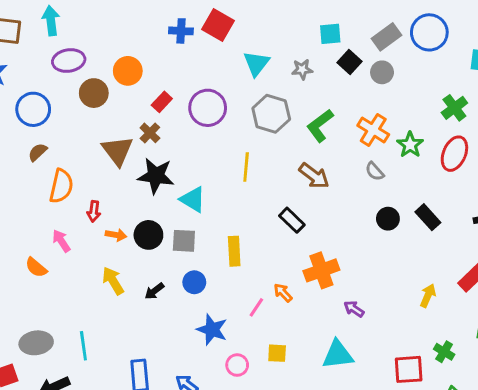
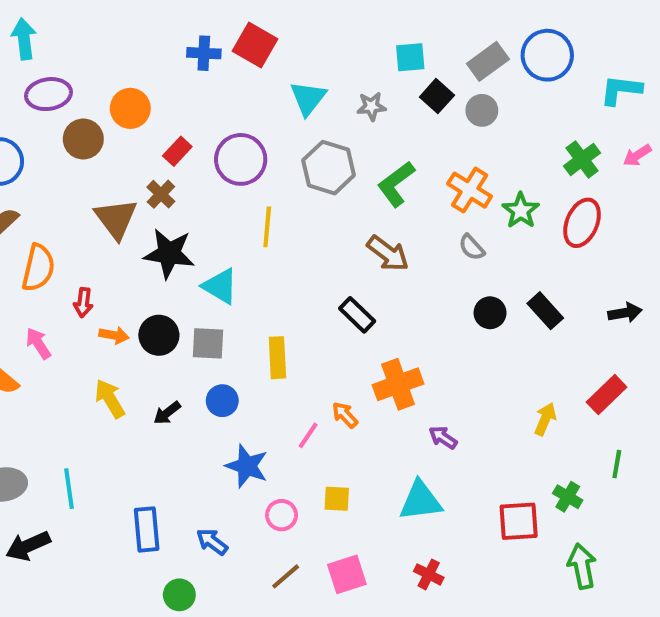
yellow line: (246, 167) -> (267, 227), moved

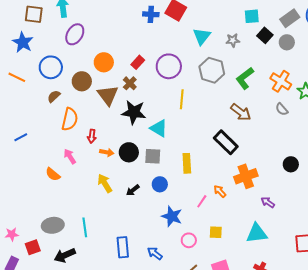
purple ellipse: (49, 94) -> (75, 34), turned -50
orange circle: (130, 108) -> (104, 62), moved
brown circle: (83, 139) -> (82, 81), moved
black circle: (490, 313) -> (291, 164), moved
black rectangle: (357, 315) -> (226, 142), size x1.4

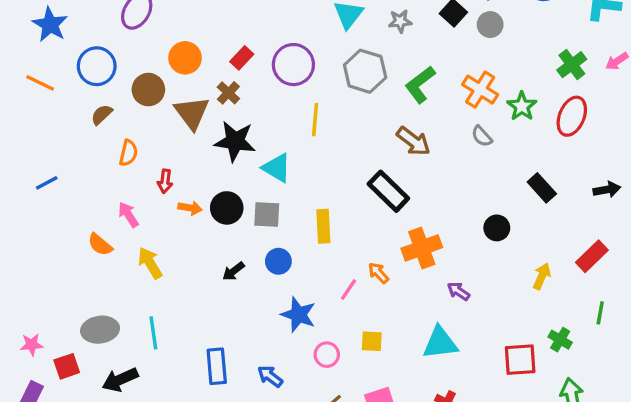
orange semicircle: (70, 119) -> (128, 153), size x0.7
yellow arrow: (105, 183) -> (150, 263), moved

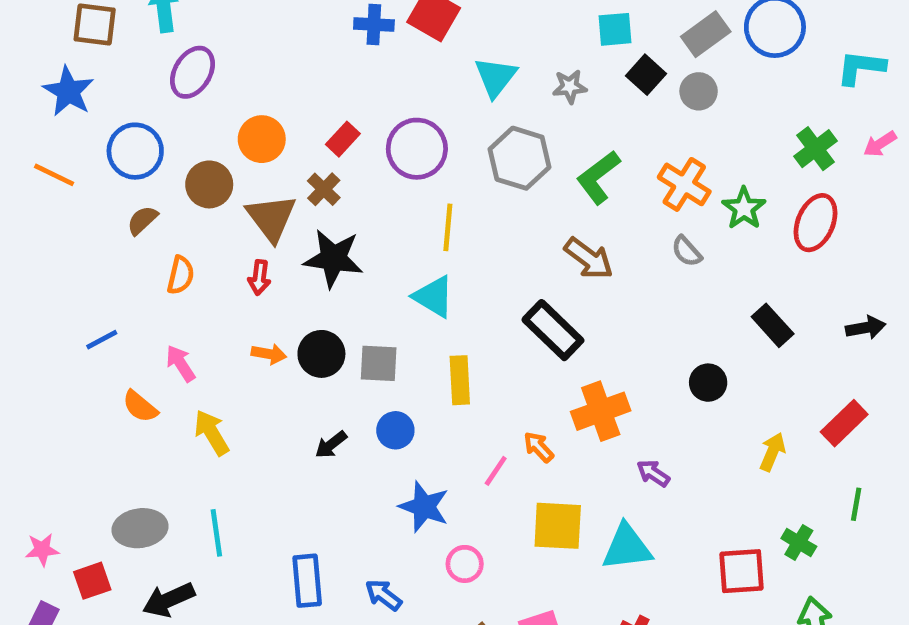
cyan triangle: (277, 168) -> (434, 297), moved
red arrow: (165, 181) -> (259, 278), moved
blue line: (47, 183) -> (102, 340), moved
yellow square: (372, 341) -> (558, 526), moved, size x1.6

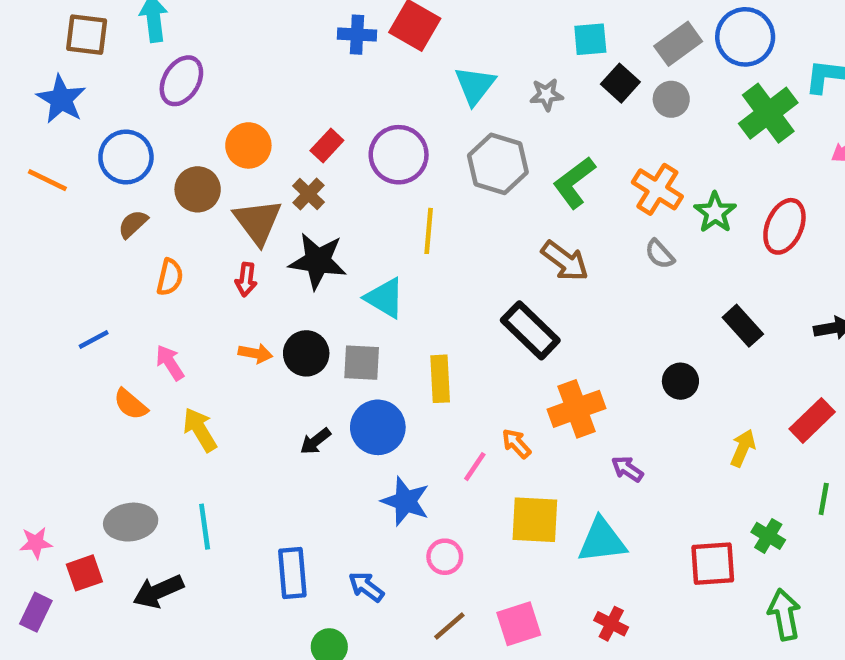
green cross: (815, 149) -> (768, 113), moved, size x1.4
cyan triangle: (434, 297) -> (385, 298), moved
blue circle: (395, 430) -> (378, 427), size x1.5

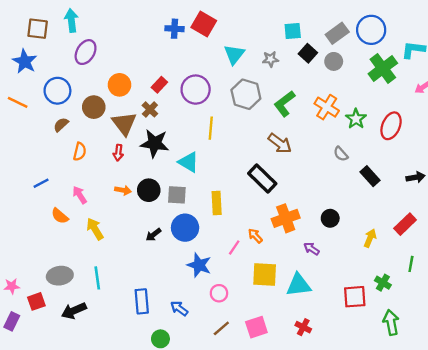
gray semicircle: (660, 254) -> (341, 154), moved
black circle: (680, 381) -> (330, 218), moved

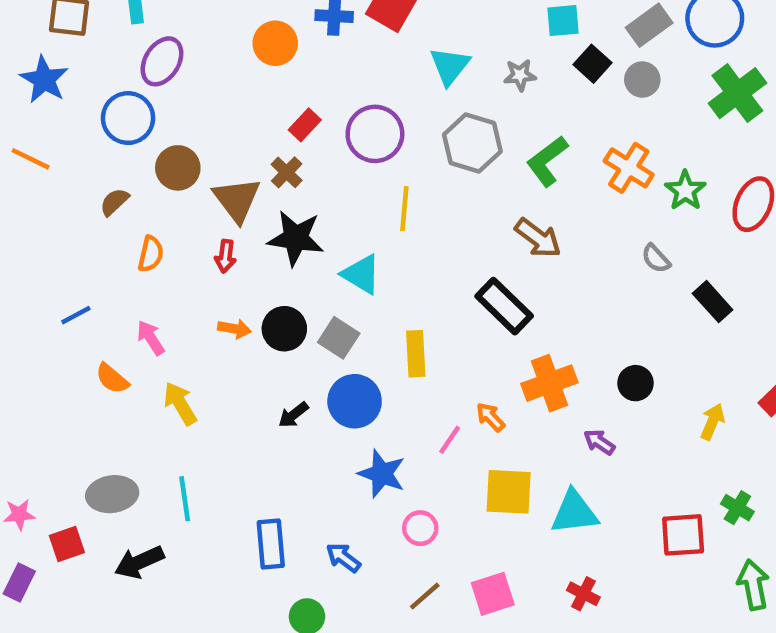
orange circle: (119, 85) -> (275, 43), moved
blue circle: (57, 91) -> (128, 118), moved
gray square: (177, 195) -> (339, 338), turned 30

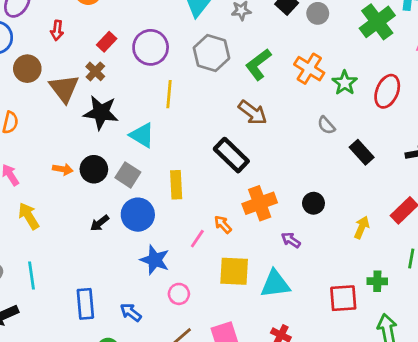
red arrow: (225, 256) -> (57, 30), moved
green cross: (737, 508) -> (377, 281), turned -30

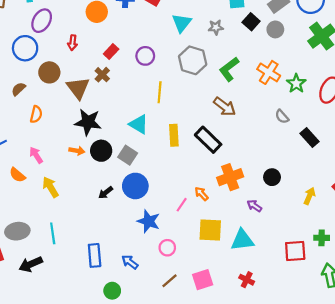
purple circle: (151, 47) -> (145, 56), size x0.7
black star: (101, 113) -> (88, 122), moved
yellow rectangle: (176, 185) -> (174, 135), moved

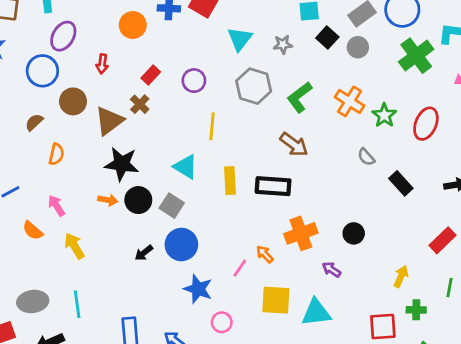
brown triangle: (78, 88) -> (109, 121), turned 30
black rectangle: (208, 140) -> (273, 186), turned -40
yellow arrow: (309, 196) -> (401, 276), moved

